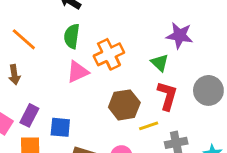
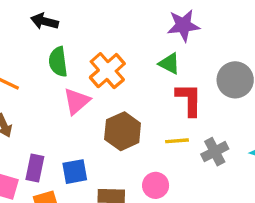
brown hexagon: (124, 105) -> (123, 131), moved
yellow line: (149, 126) -> (177, 141), turned 30

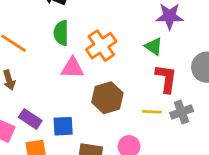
pink triangle: (77, 101) -> (72, 68), turned 35
gray cross: (215, 152) -> (182, 112), moved
purple rectangle: (35, 168) -> (30, 119), turned -75

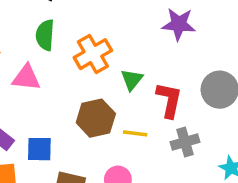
green triangle: (154, 46) -> (132, 80), moved, turned 30
pink triangle: (72, 68) -> (26, 78), moved
yellow line: (152, 112) -> (135, 133), moved

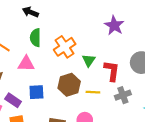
purple star: (179, 24) -> (114, 25), turned 30
blue square: (39, 149) -> (36, 92), moved

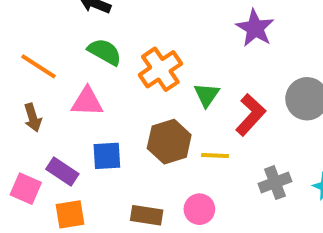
green semicircle: (35, 38) -> (105, 52), turned 120
red L-shape: (112, 71) -> (251, 115), turned 35
gray cross: (123, 95) -> (275, 183), moved

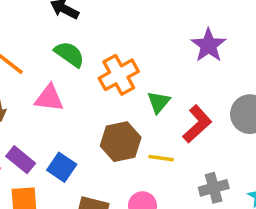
blue square: (107, 156) -> (62, 167), moved, turned 32

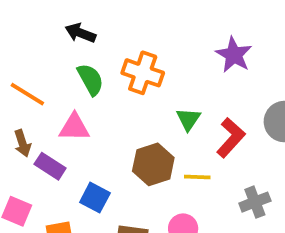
green semicircle: (69, 54) -> (90, 79), turned 32
orange cross: (119, 75) -> (143, 73), moved, turned -36
purple rectangle: (21, 160) -> (50, 166), moved

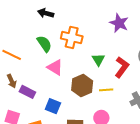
black arrow: (80, 33) -> (46, 13), moved
pink triangle: (74, 127) -> (55, 67), moved, turned 36

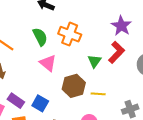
red L-shape: (122, 67) -> (116, 52), moved
purple rectangle: (27, 92) -> (16, 101), moved

